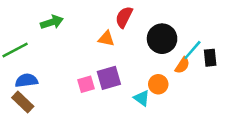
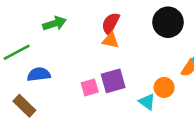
red semicircle: (124, 17) -> (111, 23), moved
black circle: (162, 39) -> (168, 22), moved
blue semicircle: (26, 80) -> (39, 74), moved

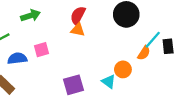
purple square: (113, 81) -> (73, 85), moved
pink square: (90, 87) -> (41, 50), moved

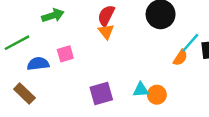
orange triangle: (78, 30) -> (106, 32), turned 40
orange circle: (123, 69) -> (157, 95), moved
cyan triangle: (109, 82) -> (141, 90), turned -40

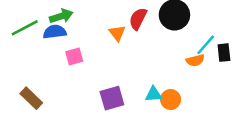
red semicircle: (106, 16) -> (138, 19), moved
green line: (17, 43) -> (25, 28), moved
orange semicircle: (180, 58) -> (195, 60), turned 42
blue semicircle: (38, 64) -> (55, 32), moved

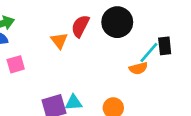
black rectangle: (224, 53) -> (165, 46), moved
cyan triangle: (154, 94) -> (74, 103), moved

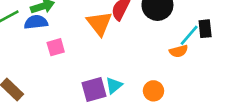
orange triangle: (59, 41) -> (99, 23), size x1.5
cyan triangle: (74, 103) -> (114, 86), turned -36

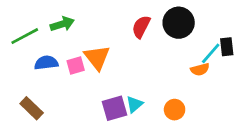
blue semicircle: (36, 22) -> (46, 63), moved
orange triangle: (99, 23) -> (97, 57), moved

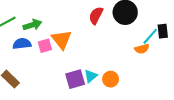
green arrow: (62, 24) -> (32, 25), moved
orange circle: (175, 110) -> (111, 79), moved

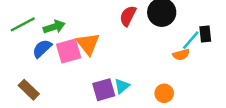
blue semicircle: (22, 44) -> (42, 49), turned -36
pink square: (45, 46) -> (69, 51), size x1.5
orange circle: (111, 79) -> (164, 93), moved

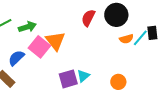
blue semicircle: (42, 49) -> (16, 58), moved
pink square: (69, 51) -> (39, 47), turned -35
orange semicircle: (181, 55) -> (126, 39), moved

